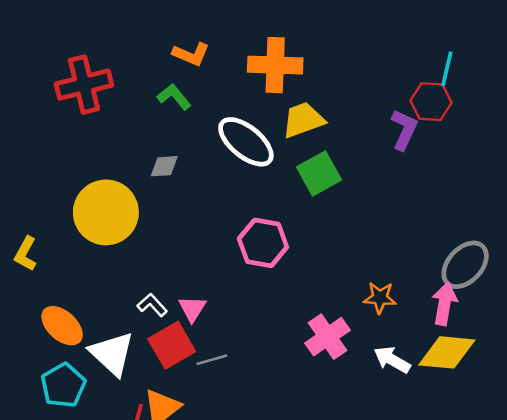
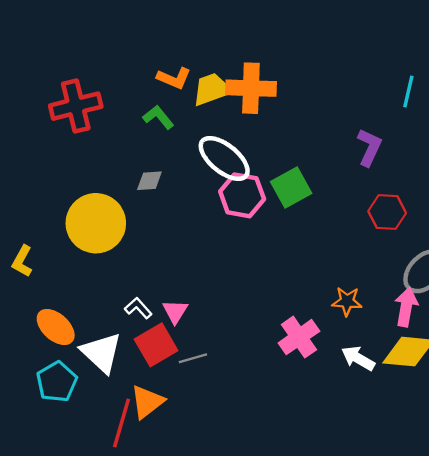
red hexagon: (431, 102) -> (387, 212), moved
yellow trapezoid: (303, 120) -> (212, 89), moved
pink hexagon: (263, 243) -> (242, 195), moved

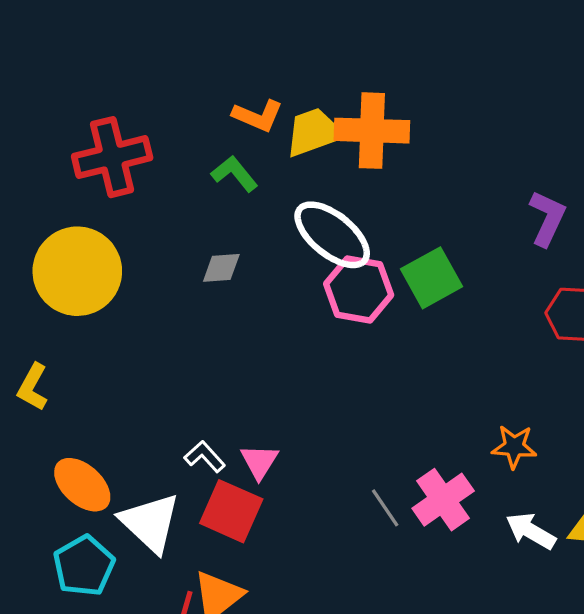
yellow circle: (96, 223) -> (77, 271), moved
red square: (156, 345) -> (231, 511), turned -36
gray line: (193, 358) -> (385, 508), moved, turned 72

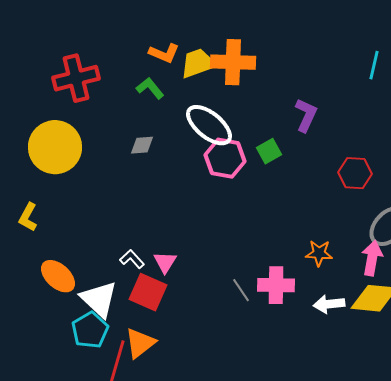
purple L-shape: (547, 218) -> (306, 115), moved
green square: (431, 278) -> (269, 151), size x0.7
pink cross: (443, 500) -> (276, 285), turned 36
white arrow: (531, 531) -> (329, 304), turned -36
cyan pentagon: (84, 566) -> (90, 330), moved

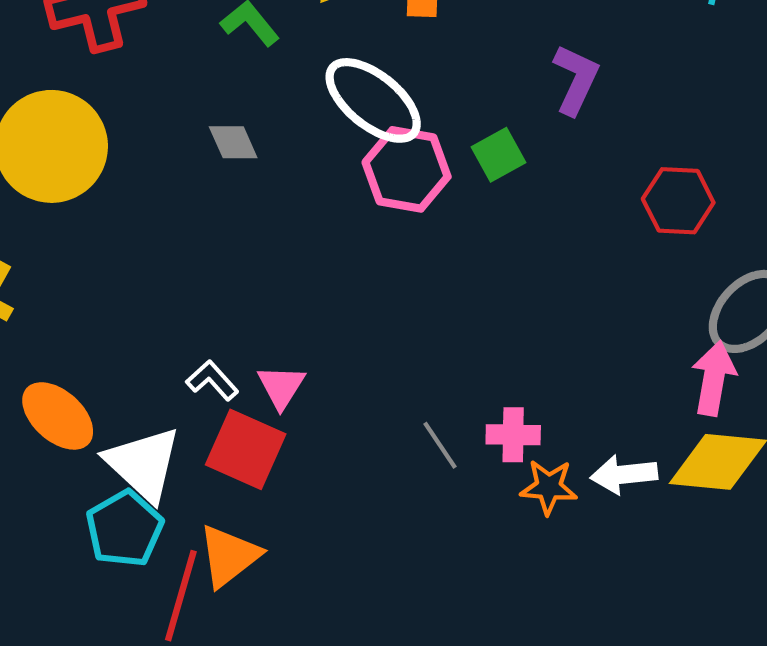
gray diamond: (142, 145) -> (233, 142), turned 70
orange star: (319, 253) -> (549, 487), moved
pink cross: (276, 285) -> (513, 435), size x0.7

